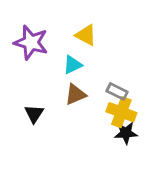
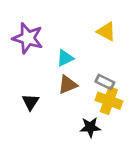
yellow triangle: (86, 35) -> (106, 31), moved
black star: (126, 133) -> (90, 127), moved

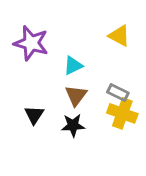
brown triangle: (68, 85) -> (76, 95), turned -30
black star: (90, 127) -> (73, 125), moved

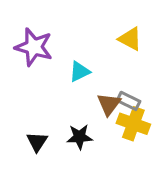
brown triangle: (76, 95) -> (109, 104), moved
black triangle: (34, 115) -> (37, 142), moved

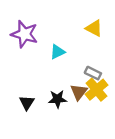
brown triangle: (109, 104) -> (79, 92), moved
yellow cross: (133, 124) -> (96, 90), turned 30

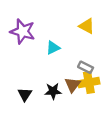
yellow cross: (96, 90) -> (89, 82), turned 30

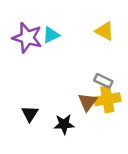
cyan triangle: (53, 48) -> (51, 35), moved
black star: (53, 91) -> (64, 124), moved

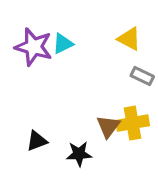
gray rectangle: (103, 81) -> (142, 76), moved
black triangle: (30, 114) -> (37, 141), turned 36

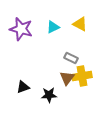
cyan triangle: (63, 44) -> (53, 27), moved
gray rectangle: (142, 76) -> (71, 58), moved

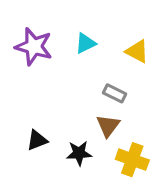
yellow triangle: (80, 24) -> (137, 51), moved
yellow cross: (82, 76) -> (132, 160), moved, turned 30

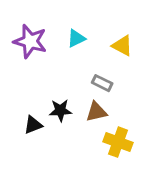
brown triangle: (108, 126) -> (96, 112), turned 40
black star: (79, 153) -> (60, 110), moved

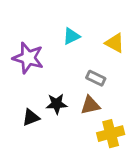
purple star: (30, 41) -> (28, 58), moved
yellow cross: (118, 142) -> (111, 134), turned -35

